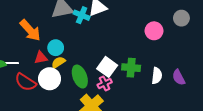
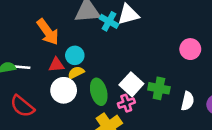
red semicircle: (25, 82) -> (22, 106), moved

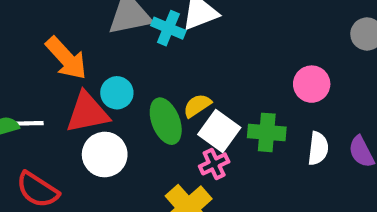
pink circle: (190, 49) -> (312, 84), moved
red triangle: (56, 65) -> (87, 113), size x1.6
yellow semicircle: (76, 73) -> (197, 106), moved
green ellipse: (99, 92) -> (166, 121), moved

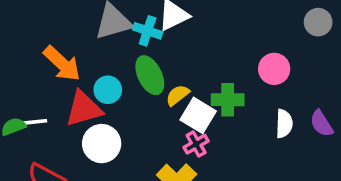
green ellipse: (166, 121) -> (150, 75), moved
green cross: (267, 132) -> (228, 100), moved

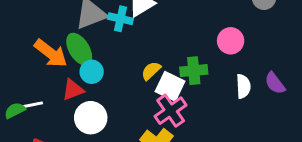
green ellipse: (150, 75) -> (79, 49), moved
red triangle: (84, 109) -> (73, 90), size x0.7
pink cross: (196, 144) -> (171, 111), size x1.5

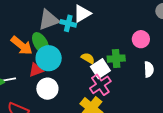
yellow semicircle: (151, 71) -> (88, 58), turned 72
cyan circle: (92, 72) -> (49, 58), size x1.6
white square: (170, 86) -> (100, 69), turned 30

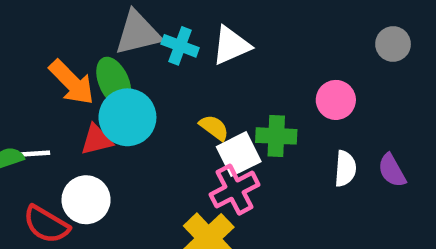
white triangle: (82, 14) -> (231, 45), moved
white circle: (47, 89) -> (86, 200), moved

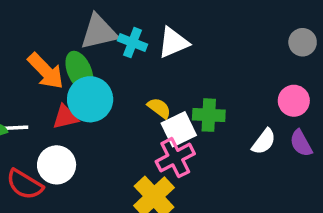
pink circle: (336, 100) -> (294, 101), moved
white semicircle: (345, 169) -> (264, 142), turned 32

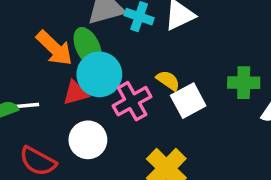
green cross: (209, 115) -> (244, 83), moved
pink cross: (175, 158) -> (132, 101), moved
white circle: (57, 165) -> (88, 140), moved

